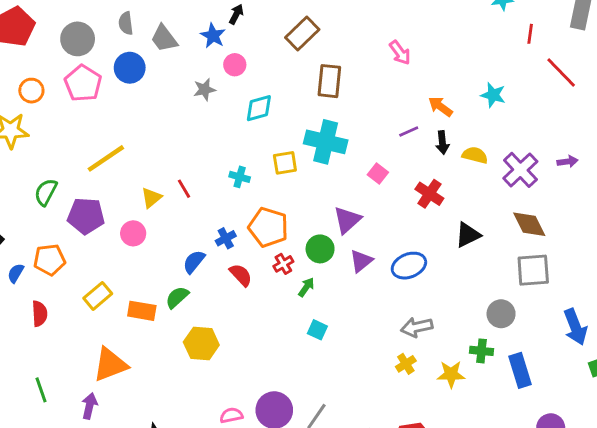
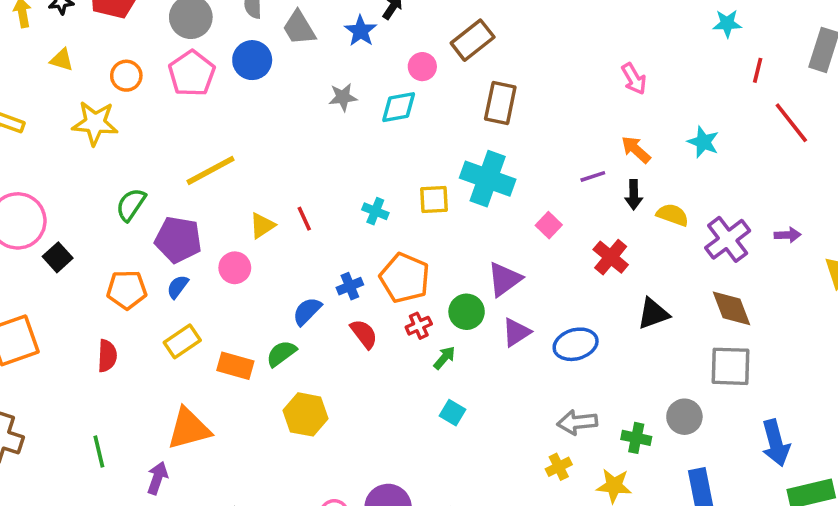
pink arrow: (400, 53) -> (634, 79), moved
pink circle: (235, 65) -> (422, 67), moved
cyan diamond: (259, 108) -> (399, 107), moved
blue semicircle: (16, 273) -> (178, 287), moved
green cross: (481, 351) -> (636, 438), moved

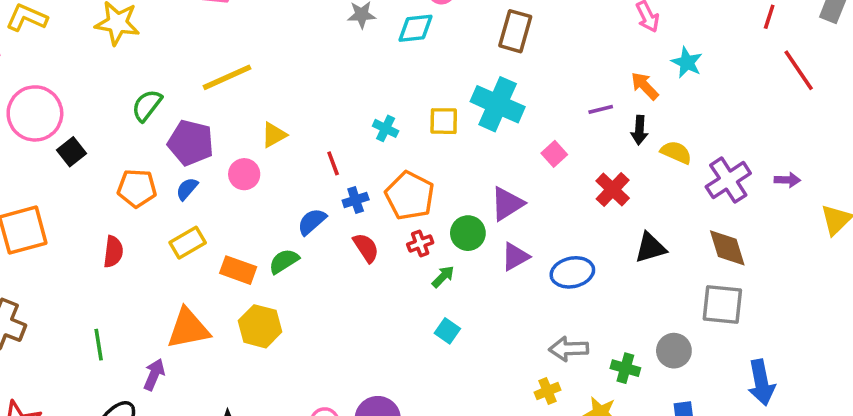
cyan star: (703, 142) -> (687, 62), moved
red line: (304, 219) -> (333, 163), moved
yellow hexagon: (306, 414) -> (260, 326), moved

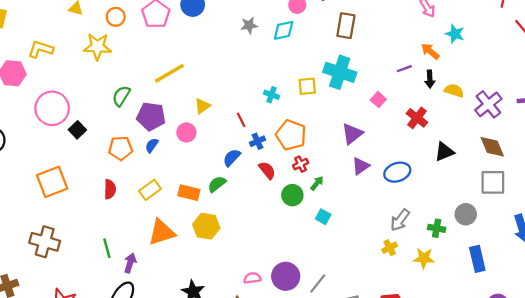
green circle: (468, 233) -> (292, 195), moved
yellow rectangle: (188, 243) -> (150, 190), moved
gray arrow: (569, 349) -> (400, 220), turned -45
purple arrow: (154, 375) -> (130, 263), moved

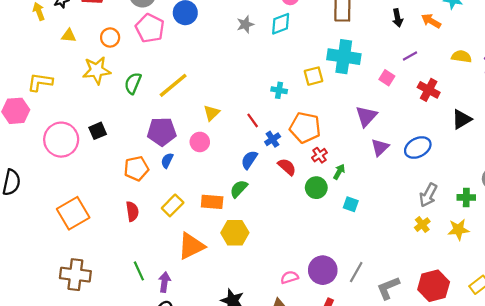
purple line: (404, 69) -> (410, 56), moved
black arrow: (430, 79) -> (397, 18), moved
green semicircle: (121, 96) -> (133, 83), moved
black square: (77, 130) -> (98, 131), moved, turned 30

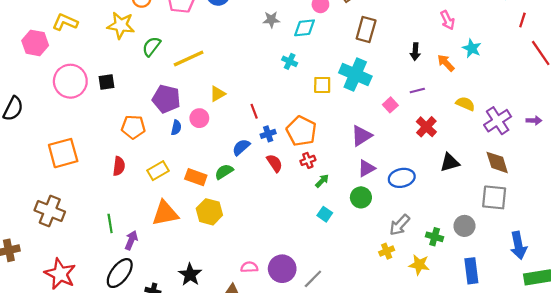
cyan cross: (279, 90) -> (290, 61), moved
blue semicircle: (167, 161) -> (176, 128), moved, turned 152
green circle: (316, 188) -> (361, 197), moved

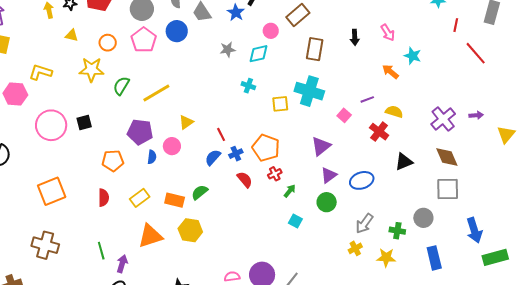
black arrow: (415, 52) -> (355, 37), moved
yellow semicircle: (465, 104) -> (394, 112), moved
blue semicircle: (241, 147) -> (213, 157), moved

